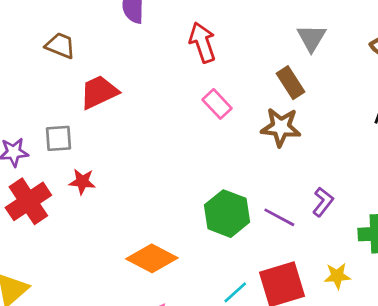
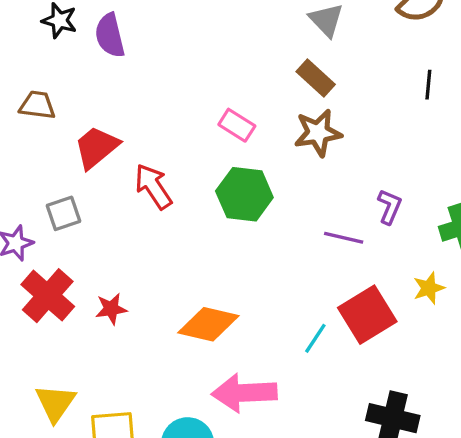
red arrow: (202, 42) -> (153, 186), moved
red star: (82, 182) -> (111, 309), moved
green hexagon: (227, 214) -> (244, 194), moved

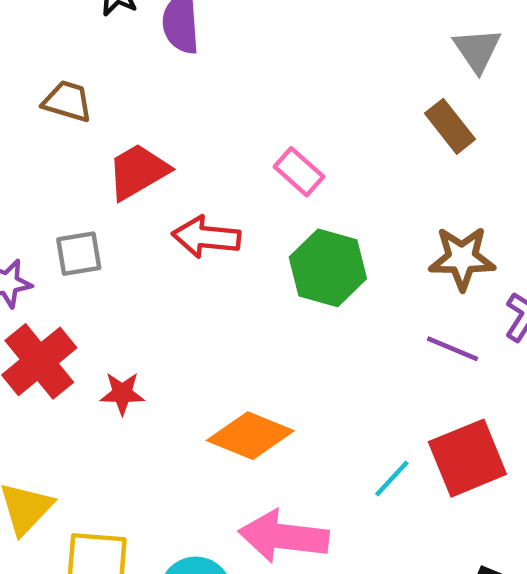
pink rectangle: (237, 125) -> (299, 172), moved
brown star: (318, 133) -> (462, 258), moved
red arrow: (153, 186) -> (206, 237), turned -60

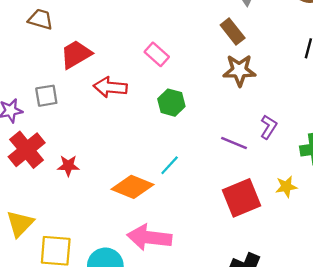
brown star: (462, 258) -> (239, 70), moved
green hexagon: (328, 268) -> (171, 103), size x0.7
cyan line: (392, 478) -> (170, 165), moved

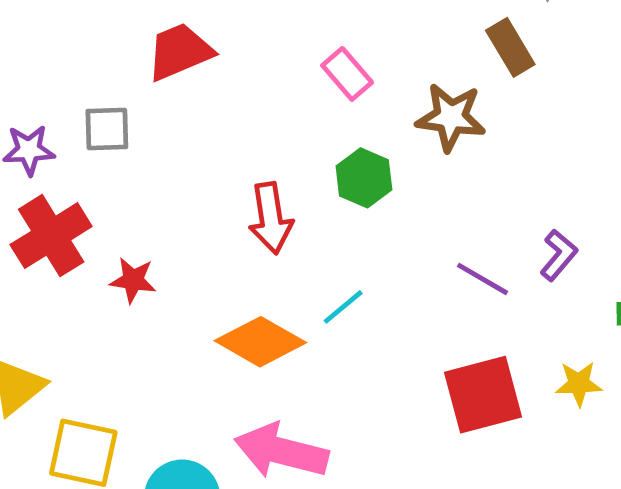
brown star: (239, 70) -> (451, 117), moved
red arrow: (110, 87) -> (271, 218), moved, turned -112

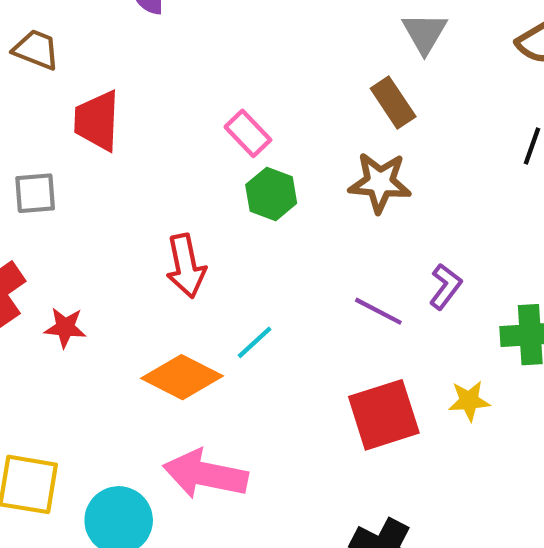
red trapezoid: (180, 52) -> (97, 121), turned -62
brown star: (451, 117) -> (380, 183), moved
green hexagon: (364, 178) -> (271, 194), moved

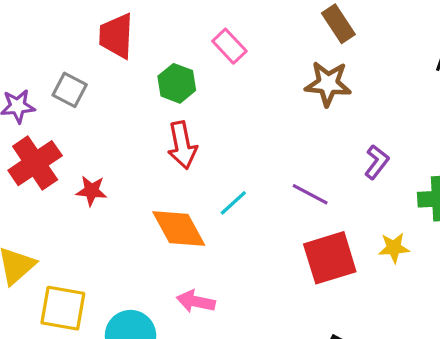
gray square: (35, 193) -> (70, 90), turned 32
green hexagon: (271, 194) -> (177, 83), moved
purple line: (378, 311) -> (310, 194), moved
orange diamond: (182, 377) -> (179, 229), turned 34
pink arrow: (205, 474) -> (196, 301), size x0.6

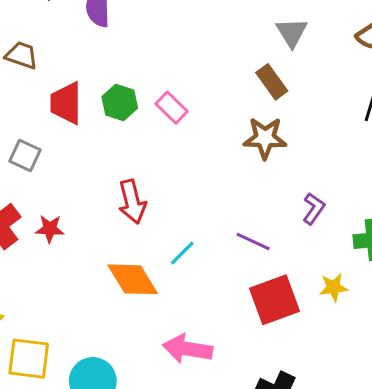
green hexagon: (177, 83) -> (120, 102), moved
red star: (91, 191) -> (50, 229), moved
pink arrow: (196, 301) -> (187, 349), moved, size x1.4

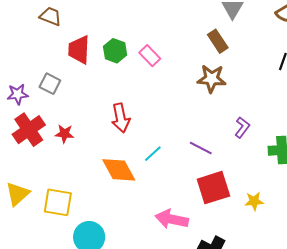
yellow star: (333, 287) -> (254, 201), moved
pink arrow: (187, 349) -> (172, 219), moved
yellow square: (29, 359) -> (58, 202), moved

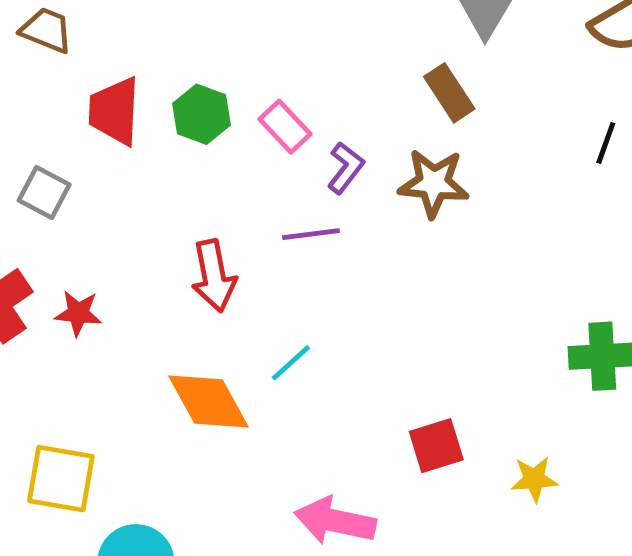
purple L-shape: (242, 127) -> (346, 168), moved
purple line: (201, 148) -> (311, 234), moved, turned -35
red square: (213, 188) -> (436, 446), size x0.7

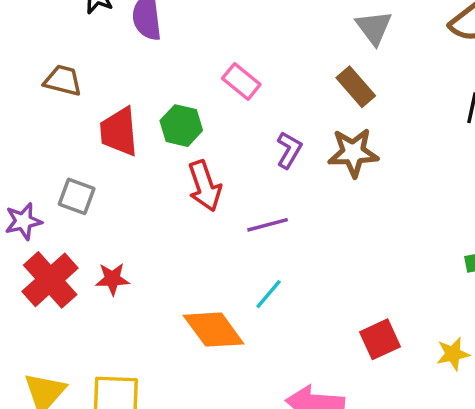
pink rectangle: (285, 127) -> (241, 81), moved
purple line: (311, 234) -> (268, 225), moved
red arrow: (214, 276) -> (205, 186), moved

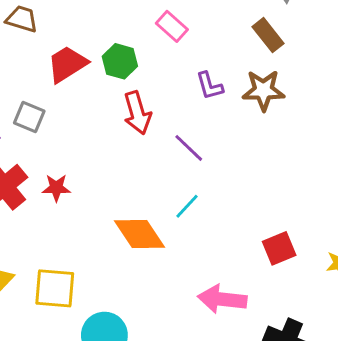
red trapezoid: (119, 132) -> (67, 64), turned 60
purple L-shape: (289, 150) -> (210, 86), turned 132
purple line: (268, 225) -> (189, 148), turned 56

